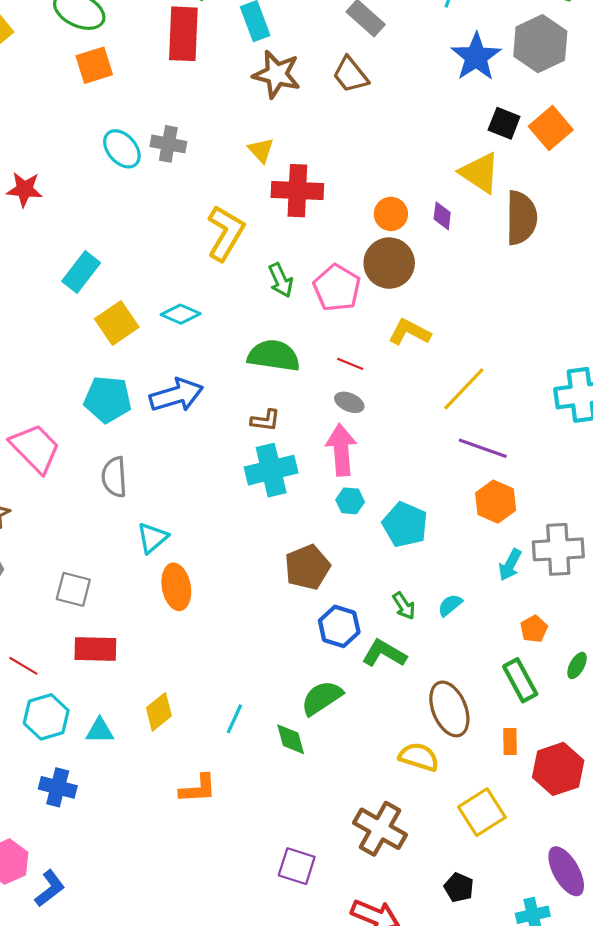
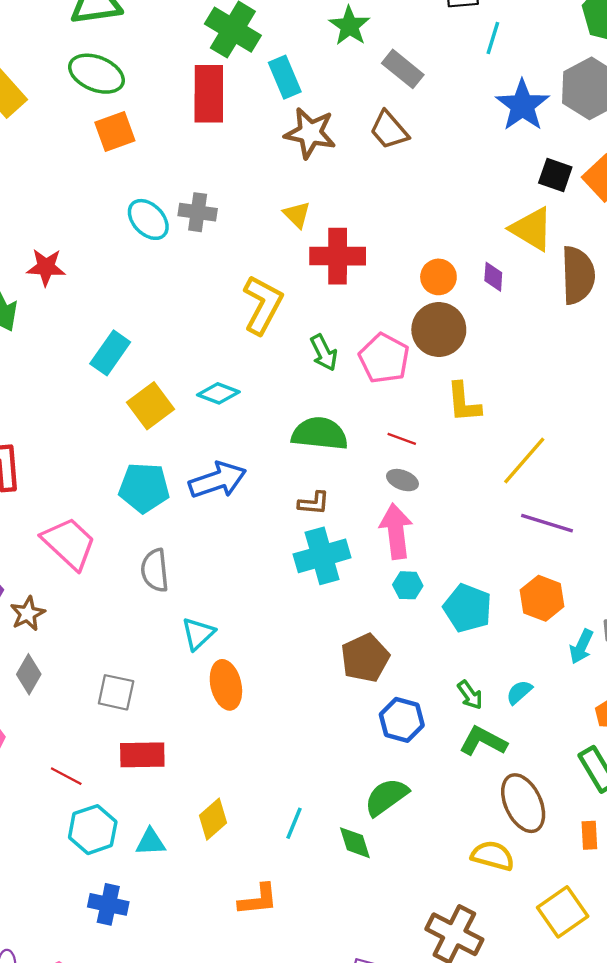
yellow L-shape: (409, 332) -> (464, 402), turned -120
orange hexagon: (496, 502) -> (542, 598), moved
green L-shape: (384, 653) -> (483, 741), moved

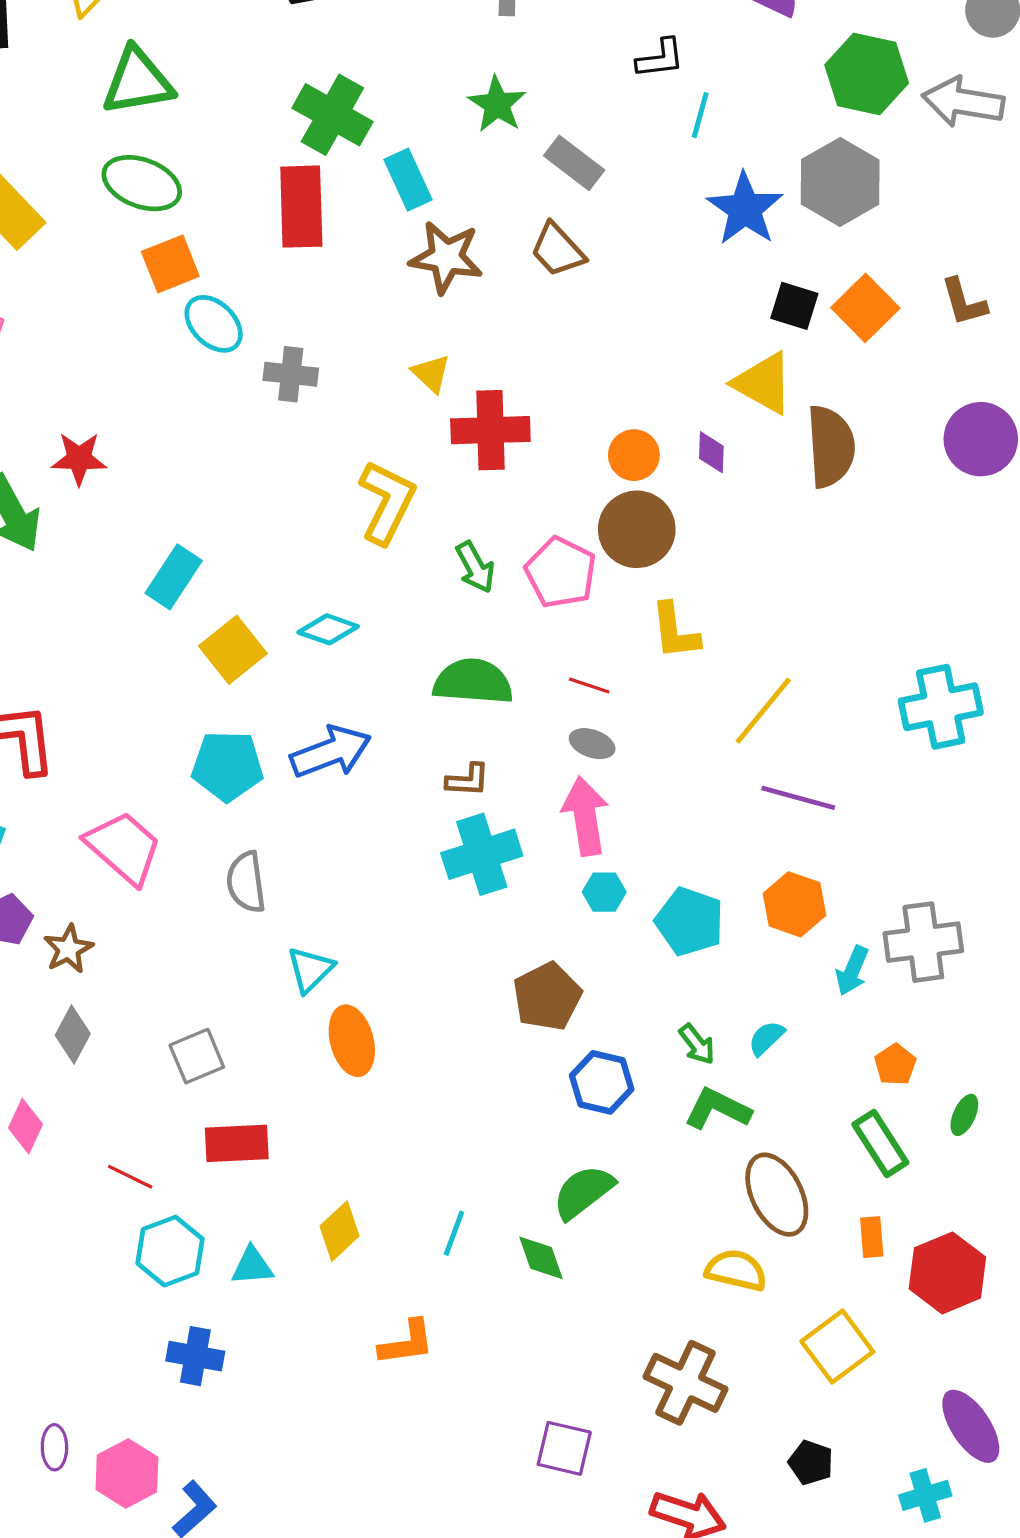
cyan ellipse: (148, 219) -> (214, 324), moved
gray square: (116, 692) -> (197, 1056), turned -33

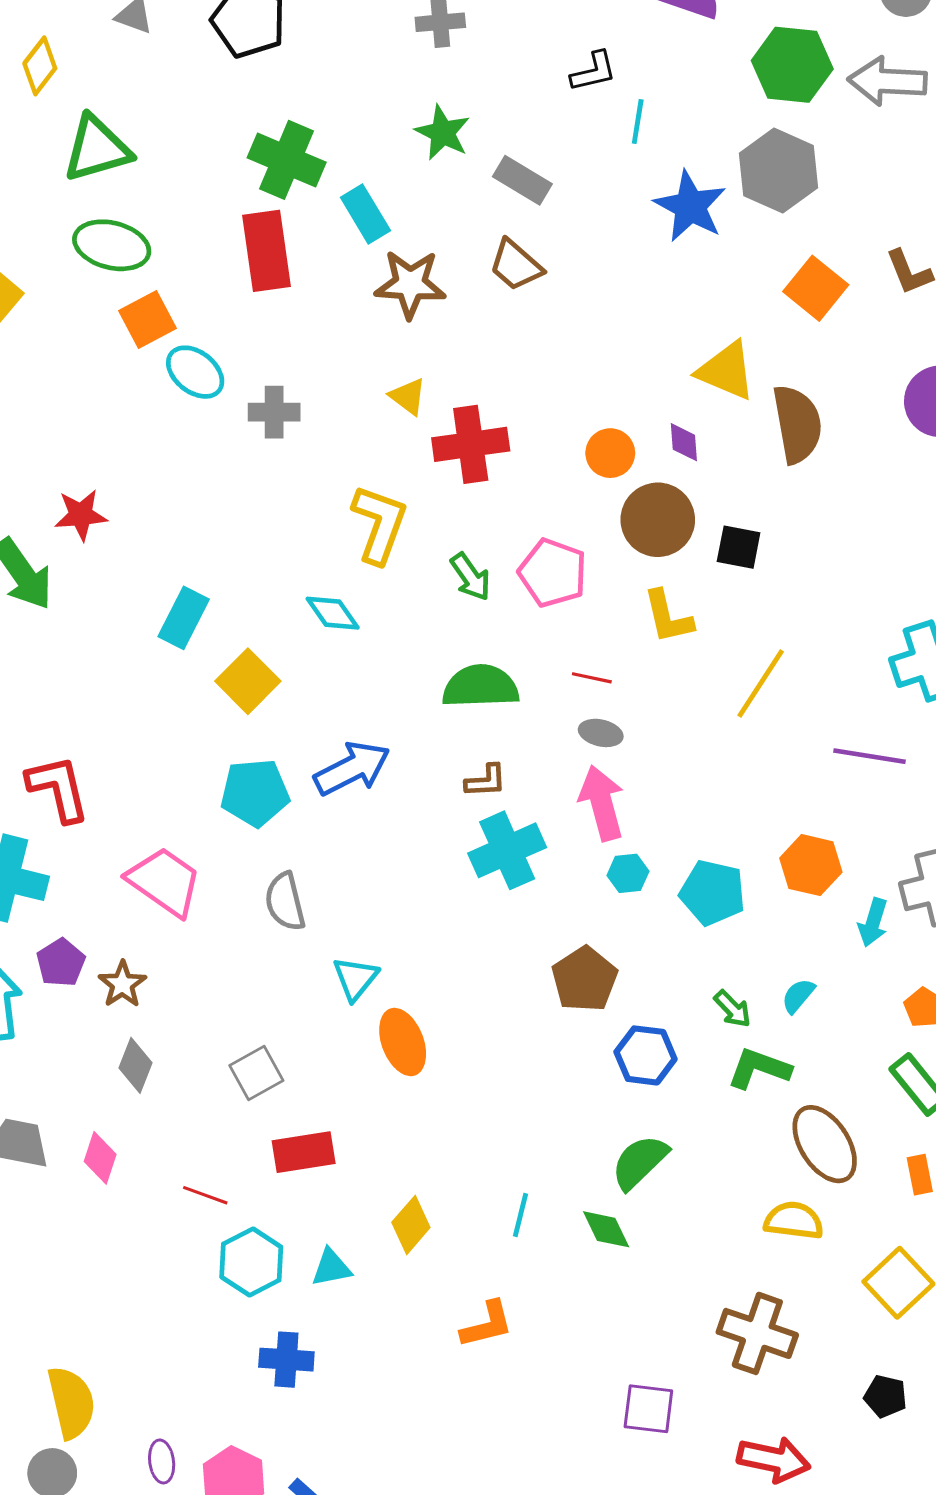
black square: (794, 306) -> (739, 547), moved
brown circle: (637, 529) -> (658, 520), moved
cyan diamond: (328, 629) -> (333, 613), moved, turned 42
purple line: (798, 798) -> (870, 756), moved

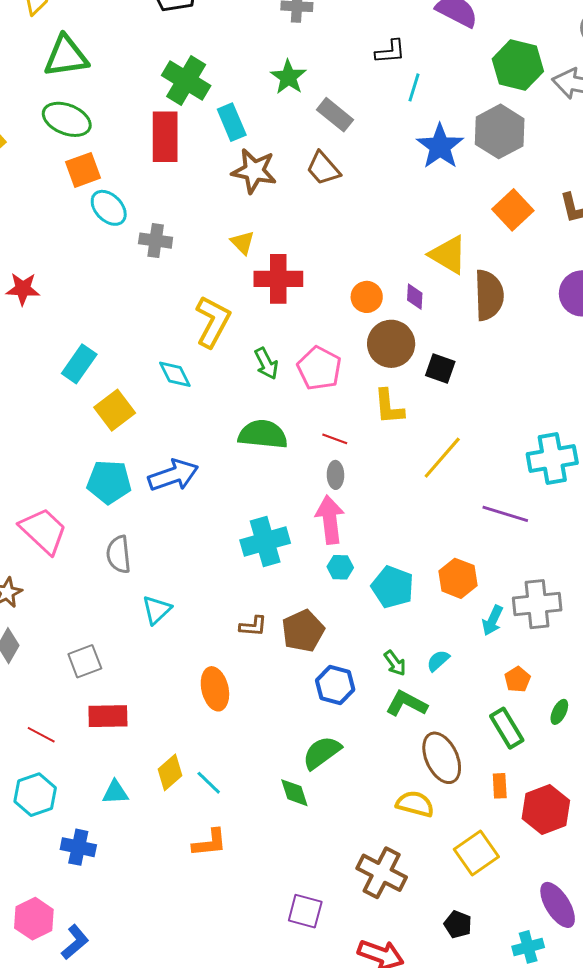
gray ellipse: (601, 733) -> (335, 475), turned 68
brown L-shape: (486, 781) -> (253, 626), moved
orange ellipse: (403, 1042) -> (215, 689), moved
cyan line: (521, 1215) -> (209, 783), moved, turned -68
cyan hexagon: (251, 1262) -> (35, 795), moved

